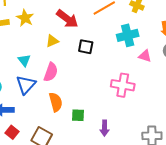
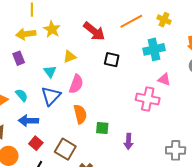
yellow triangle: (52, 41) -> (70, 57), moved
pink triangle: (145, 56) -> (164, 79), moved

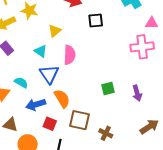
orange semicircle: (80, 114) -> (62, 99), moved

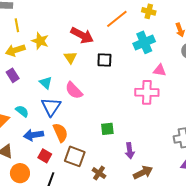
yellow triangle: (55, 31) -> (70, 57), moved, turned -32
pink semicircle: (70, 55) -> (74, 90), turned 126
purple arrow: (137, 93) -> (130, 151), moved

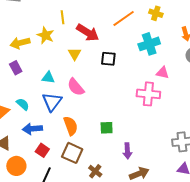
yellow line: (17, 25) -> (63, 17), moved
cyan triangle: (46, 83) -> (48, 78), turned -40
orange semicircle: (60, 133) -> (71, 126), moved

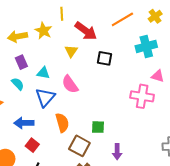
yellow cross: (156, 13) -> (155, 16), turned 32
purple rectangle: (16, 68) -> (21, 62), moved
cyan semicircle: (23, 104) -> (18, 84), moved
brown square: (72, 153) -> (79, 146), moved

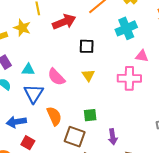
red arrow: (86, 31) -> (64, 22), turned -50
yellow triangle: (71, 51) -> (88, 75), moved

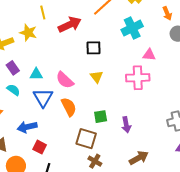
orange semicircle: (54, 116) -> (69, 107), moved
purple arrow: (113, 137) -> (126, 125), moved

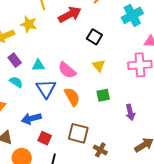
black square: (93, 48) -> (94, 37), turned 35
green square: (101, 117) -> (103, 95), moved
brown square: (86, 139) -> (78, 133), moved

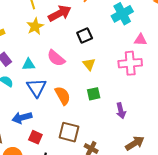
yellow star: (29, 24) -> (35, 26), moved, turned 30
black square: (94, 37) -> (85, 36), turned 35
pink semicircle: (67, 70) -> (56, 58), moved

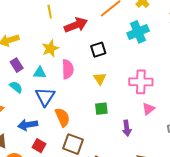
yellow star: (35, 26) -> (50, 48), moved
pink triangle: (140, 40) -> (148, 109), moved, turned -48
pink semicircle: (56, 58) -> (68, 69), turned -138
orange semicircle: (63, 96) -> (63, 117), moved

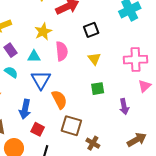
blue arrow: (28, 125) -> (25, 109), turned -66

